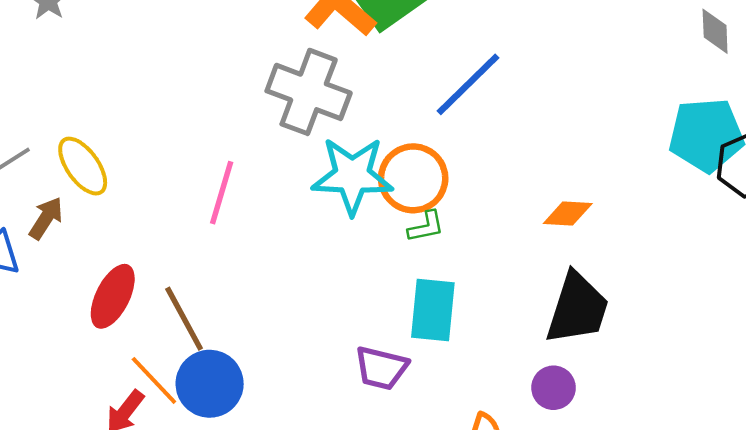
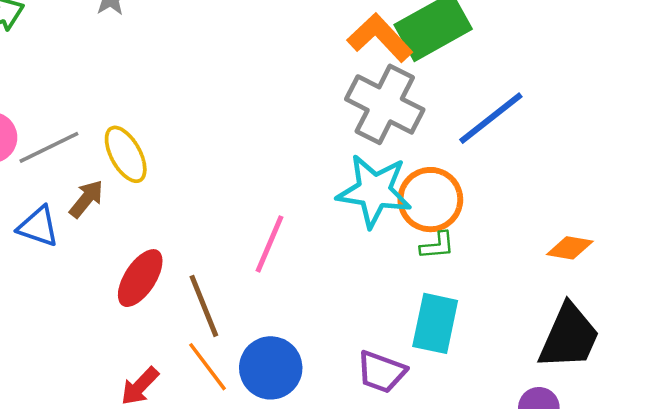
gray cross: (309, 92) -> (385, 104), moved
pink line: (222, 193) -> (270, 244), moved
orange line: (154, 380) -> (207, 367), moved
blue circle: (210, 384) -> (271, 368), moved

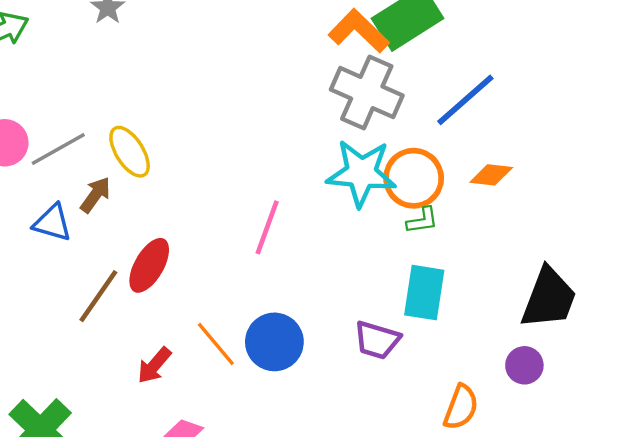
orange diamond: (570, 248) -> (491, 175), moved
brown line: (204, 306) -> (98, 296), moved, turned 60

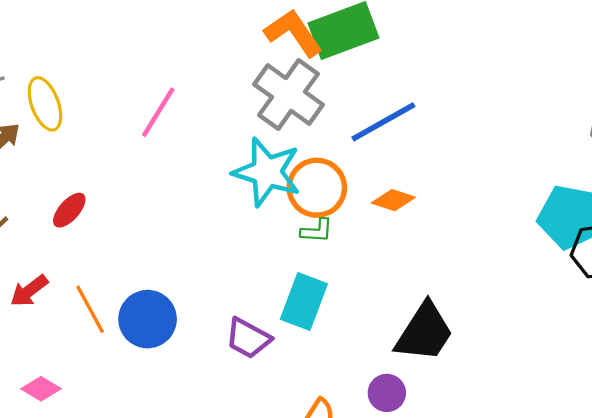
pink line: (267, 227) -> (158, 112), moved
red ellipse: (149, 265) -> (69, 210), moved, size x0.7
red arrow: (154, 365) -> (29, 291), moved

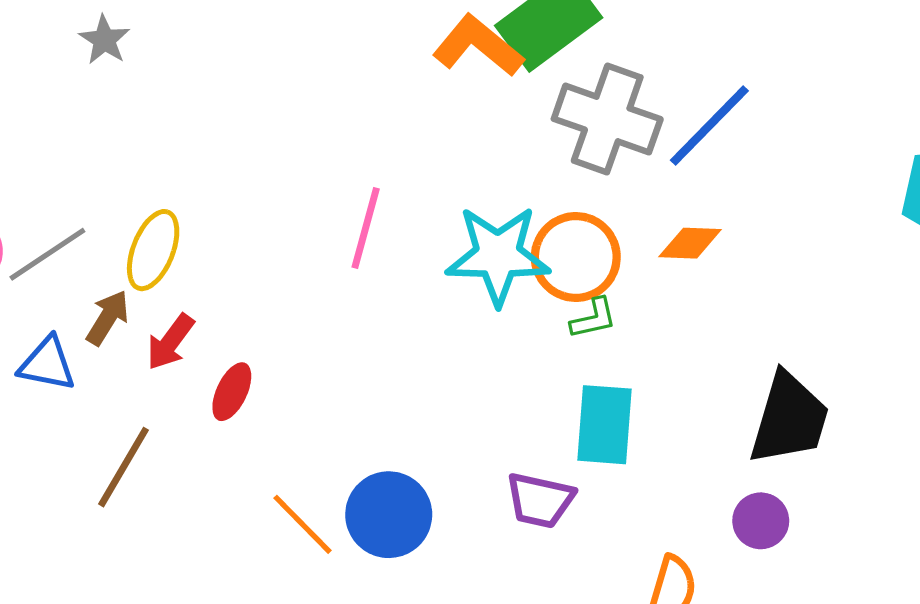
gray cross: (289, 94) -> (607, 119), moved
yellow ellipse: (45, 104) -> (153, 250), turned 58
pink line: (158, 112) -> (366, 228), moved
blue line: (383, 122) -> (709, 125), moved
red arrow: (29, 291) -> (170, 342), moved

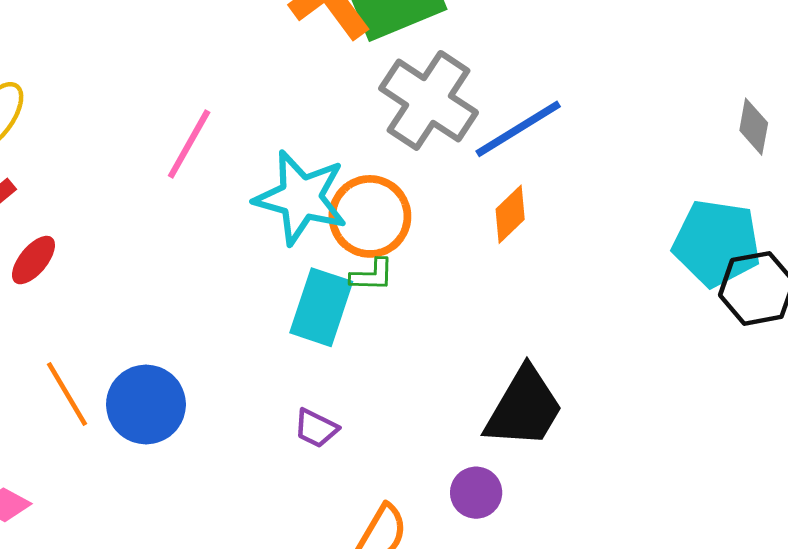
orange diamond: (690, 243) -> (510, 214), moved, turned -60
cyan rectangle: (605, 425) -> (321, 307), moved
purple trapezoid: (540, 500) -> (316, 428), moved, size x0.7

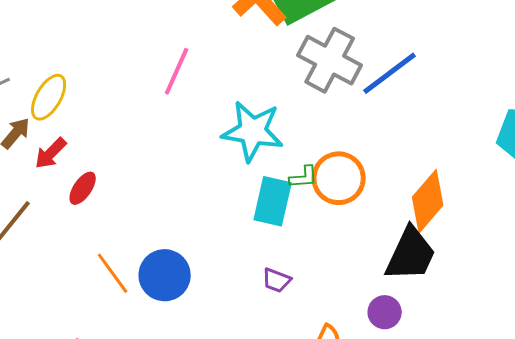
pink line: (189, 144) -> (177, 71), moved
orange diamond: (510, 214) -> (428, 201), moved, size x1.6
orange circle: (370, 216) -> (339, 178), moved

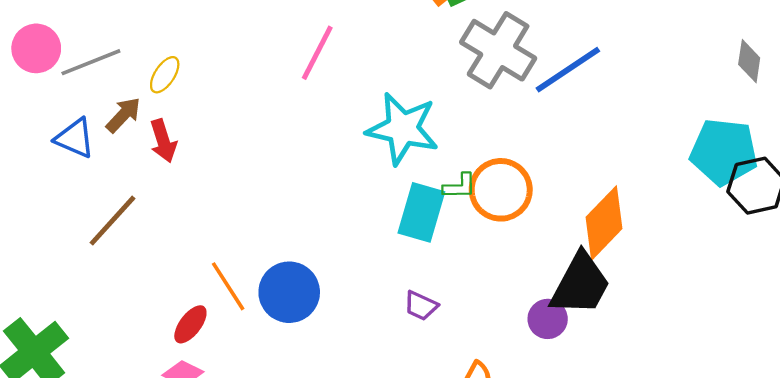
yellow ellipse: (49, 97) -> (165, 75), size x0.7
red arrow: (51, 153) -> (163, 141), turned -66
red ellipse: (83, 188) -> (190, 324), moved
purple circle: (385, 312) -> (548, 319), moved

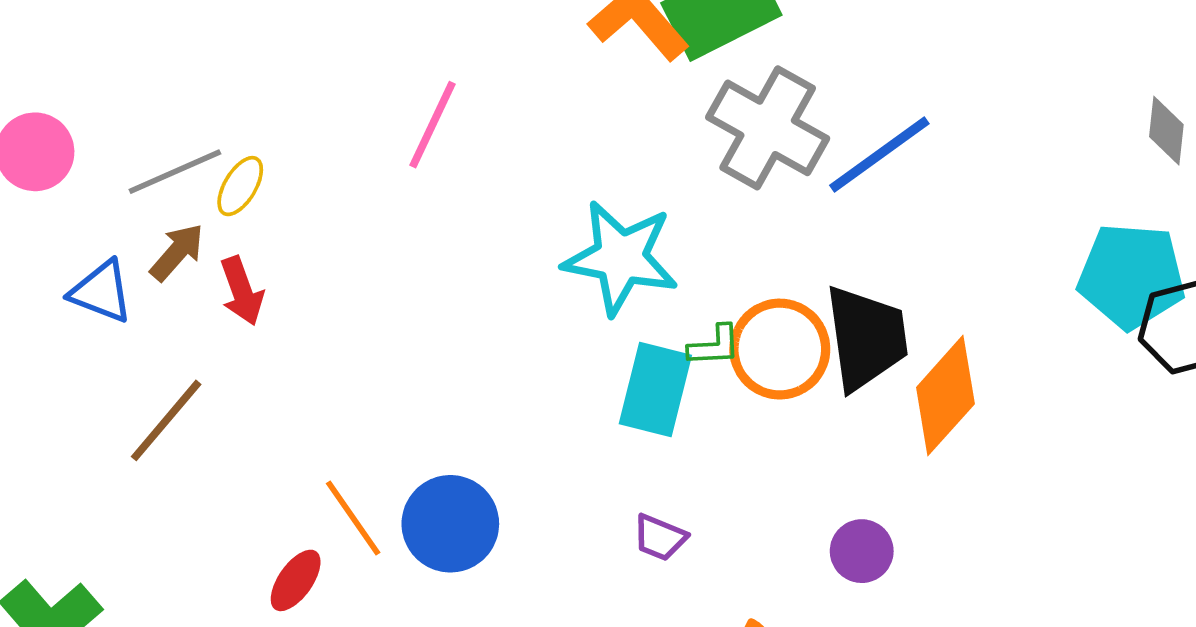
pink line: (317, 53) -> (432, 125), moved
gray line: (91, 62) -> (175, 172), moved
black trapezoid: (580, 284) -> (866, 338), moved, turned -34

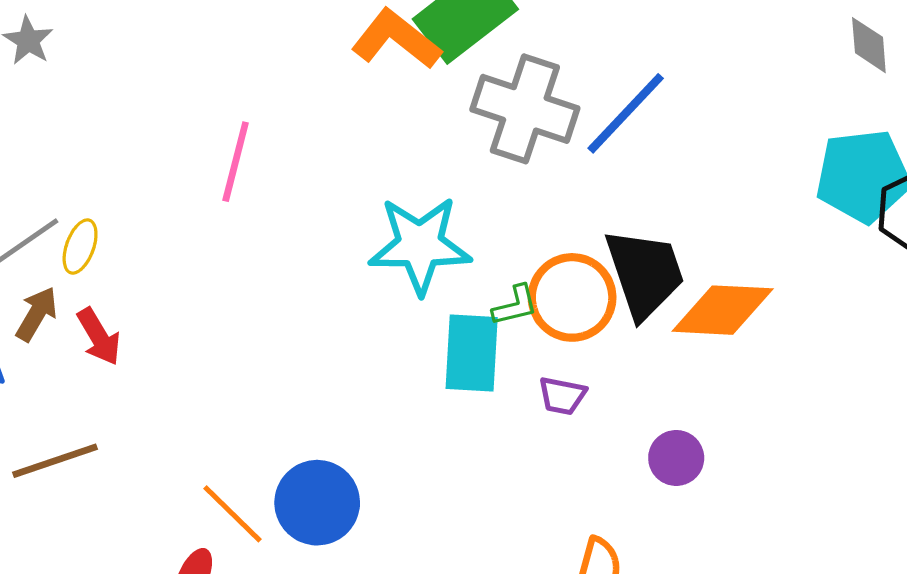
orange diamond: (945, 396) -> (723, 310), turned 62
brown line: (166, 420) -> (55, 461), turned 42
purple trapezoid: (660, 538) -> (562, 396), moved

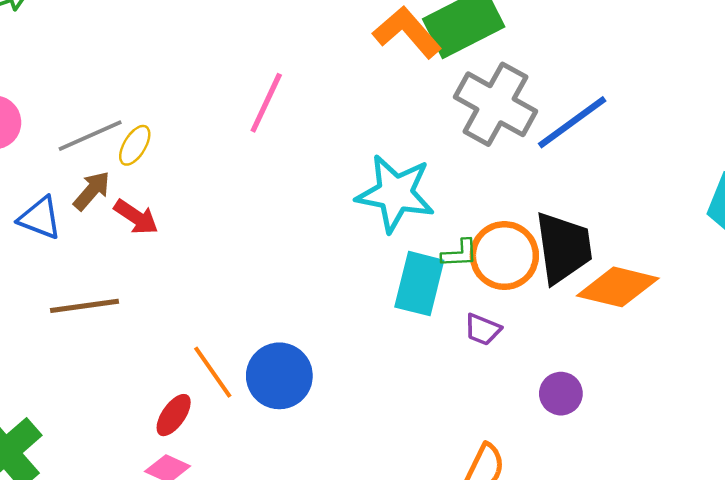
red arrow: (99, 337) -> (136, 217), turned -36

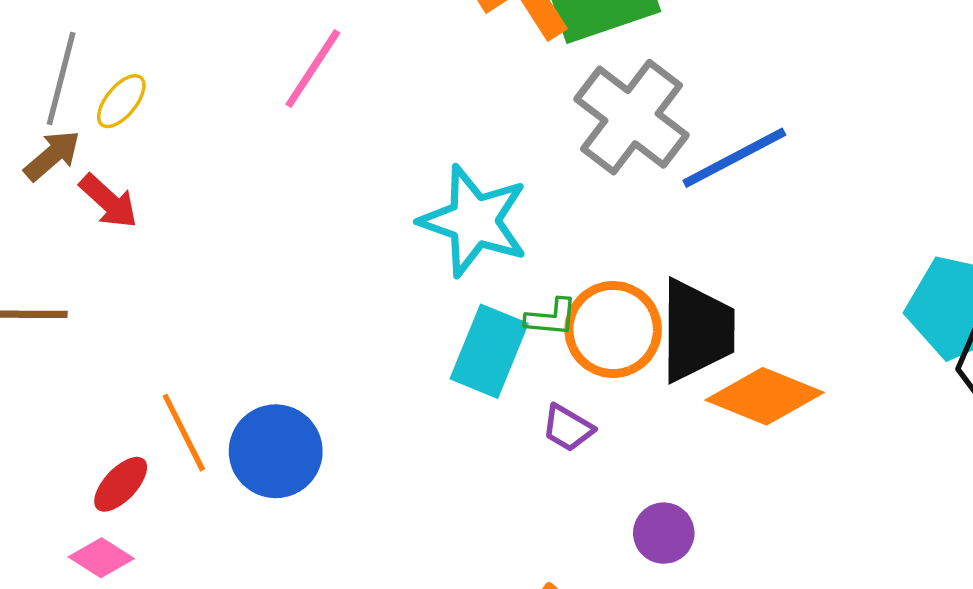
gray line: (90, 136) -> (61, 78), turned -60

